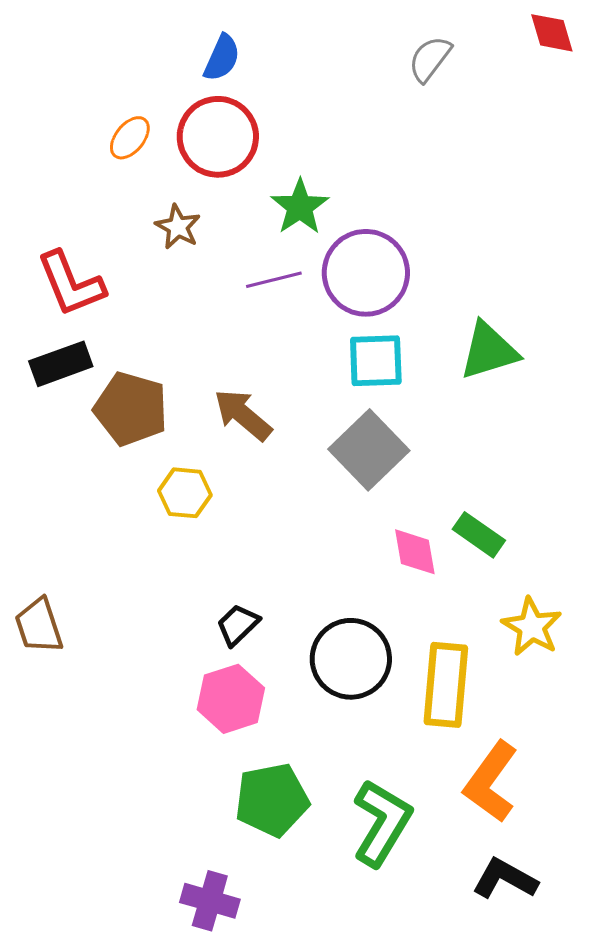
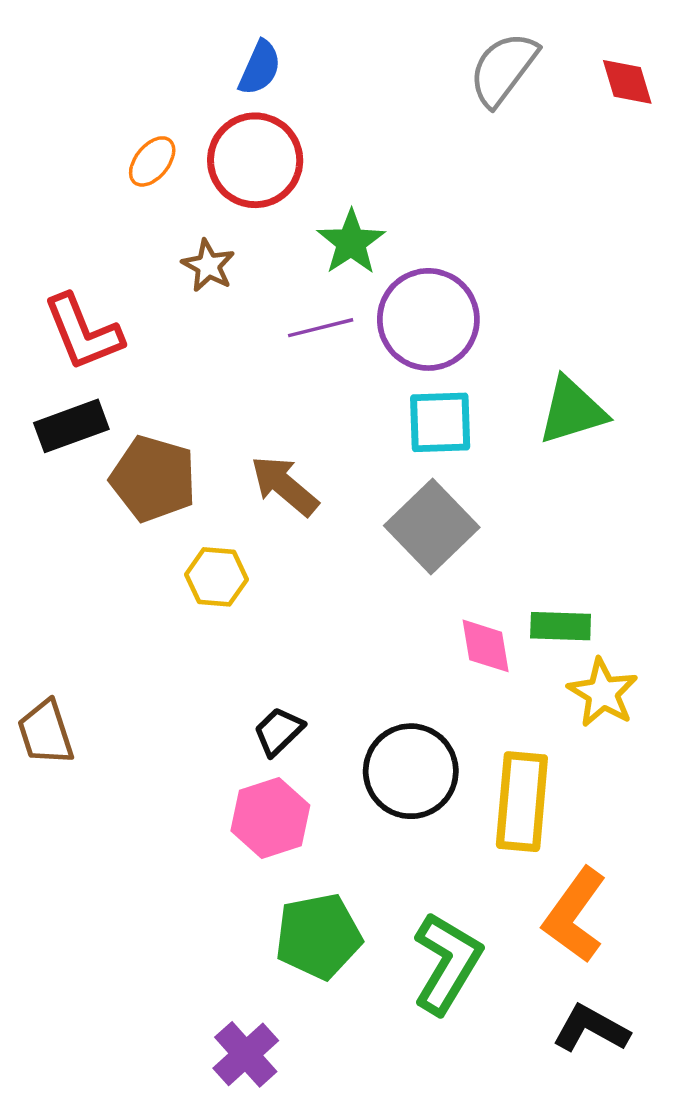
red diamond: (552, 33) -> (627, 82), moved
gray semicircle: (430, 59) -> (503, 69), size x1.4
green rectangle: (479, 535) -> (561, 626), turned -33
yellow star: (532, 627) -> (603, 693), moved
purple cross: (210, 901) -> (246, 1054), turned 32

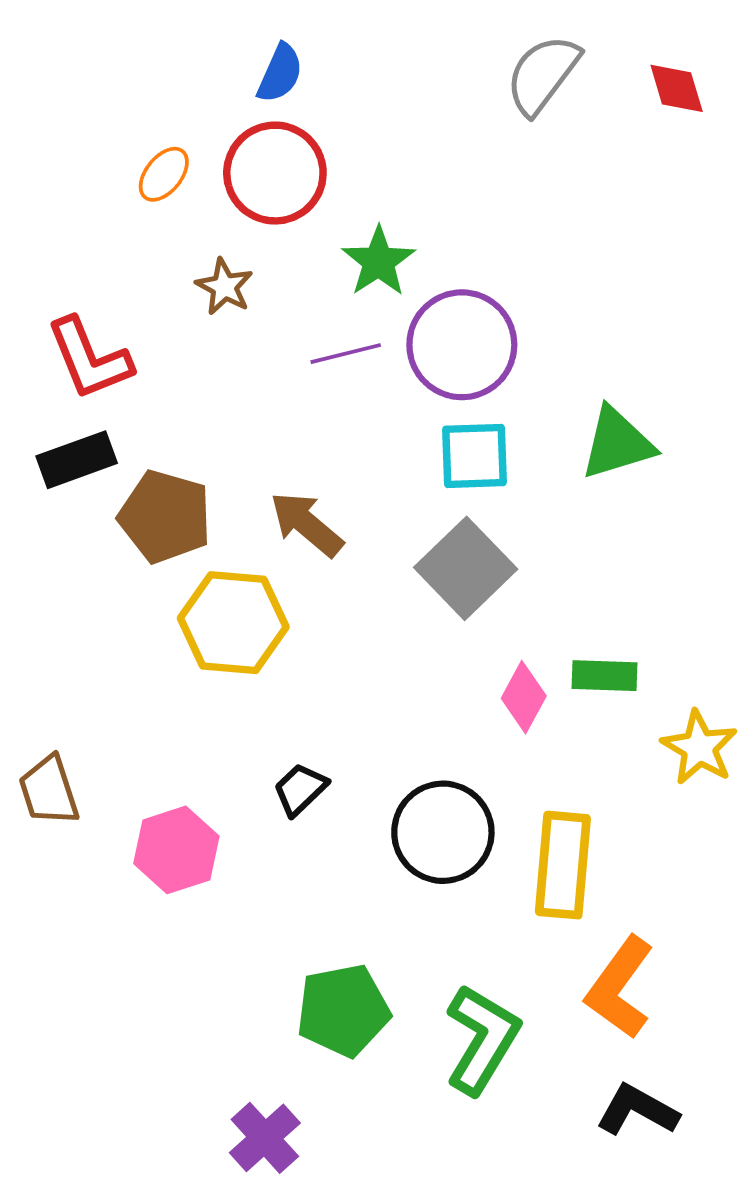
yellow hexagon: (217, 577) -> (233, 623), size x1.6
pink diamond: (486, 646) -> (524, 697), turned 38
yellow star: (603, 693) -> (699, 748), moved
pink hexagon: (270, 818) -> (176, 850), moved

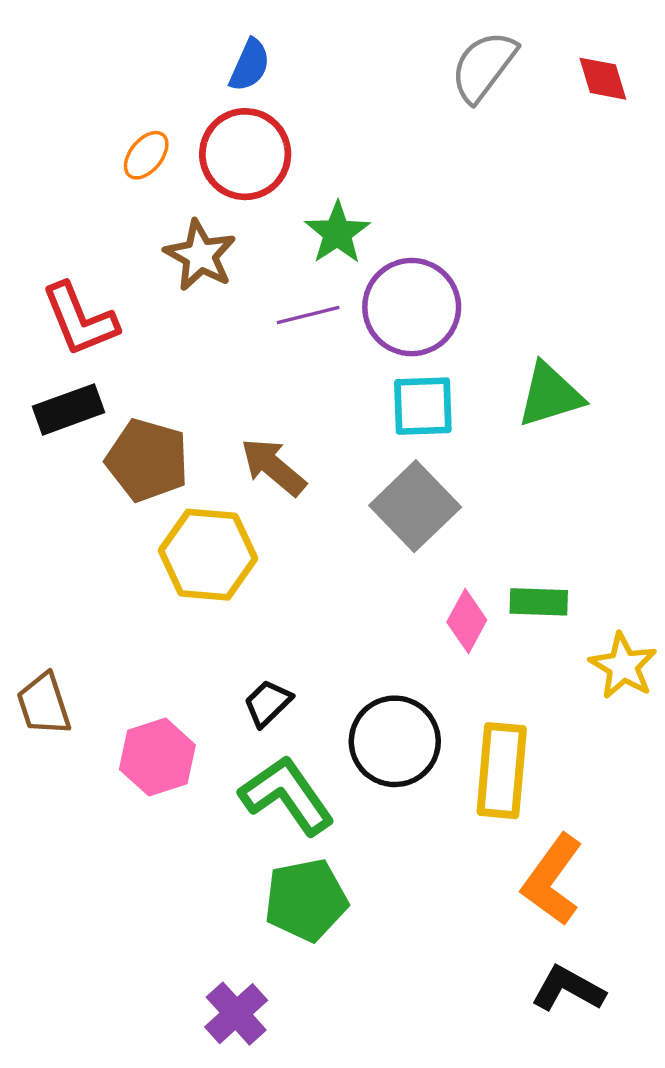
brown star: (224, 287) -> (200, 255), size x1.4
green L-shape: (482, 1039) -> (287, 795), moved, turned -66

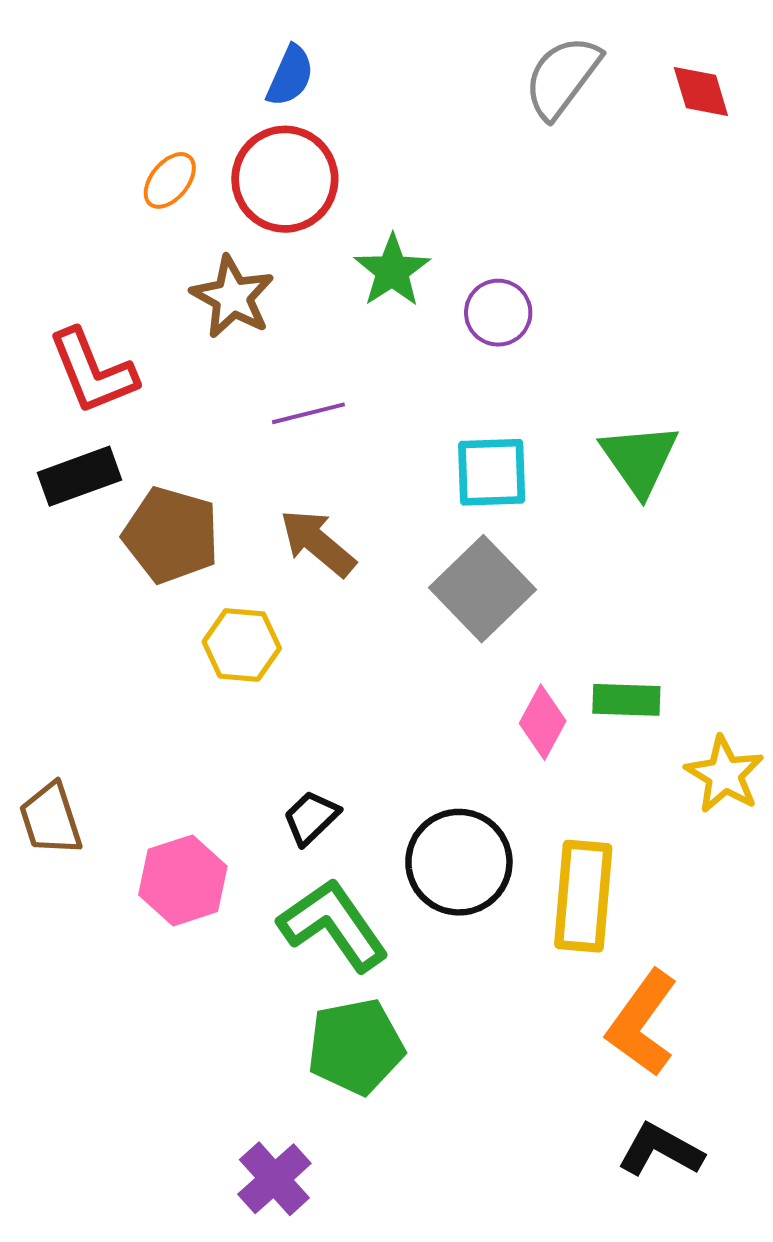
purple circle: (412, 307) -> (498, 313), moved, size x0.6
purple line: (308, 315) -> (308, 413), moved
green triangle: (550, 395) -> (639, 459), turned -48
yellow hexagon: (208, 555) -> (242, 645), size x0.7

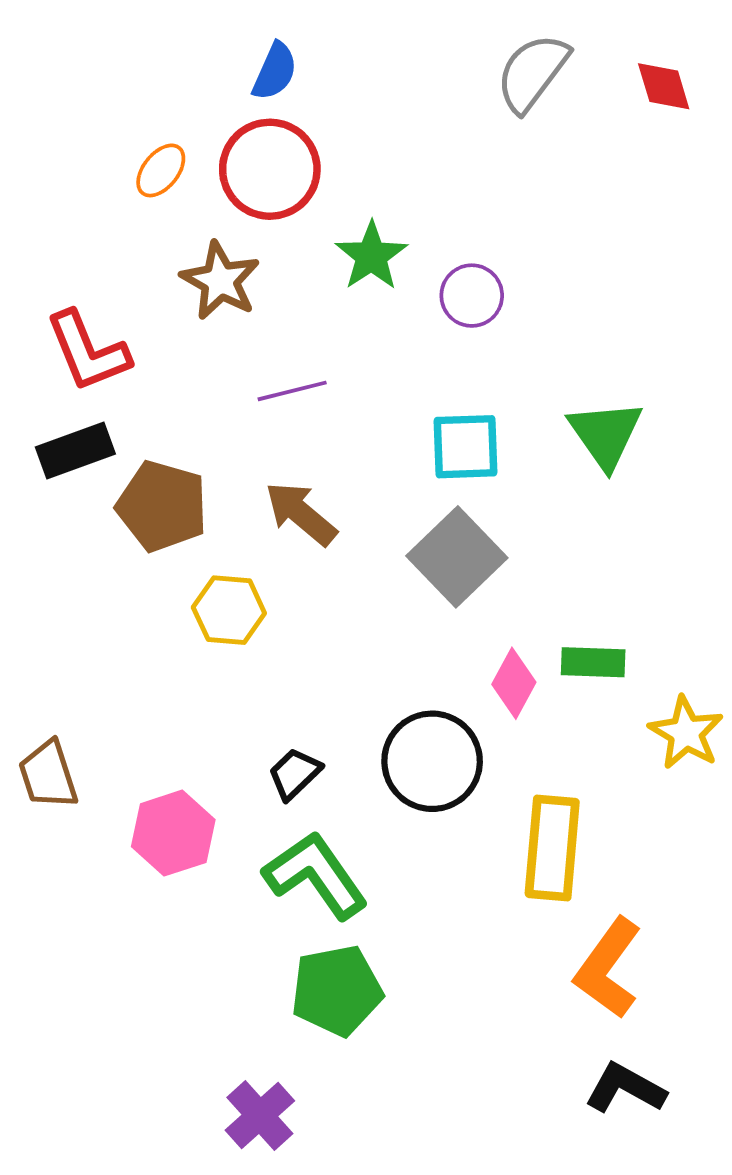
black circle: (459, 862) -> (432, 761), moved

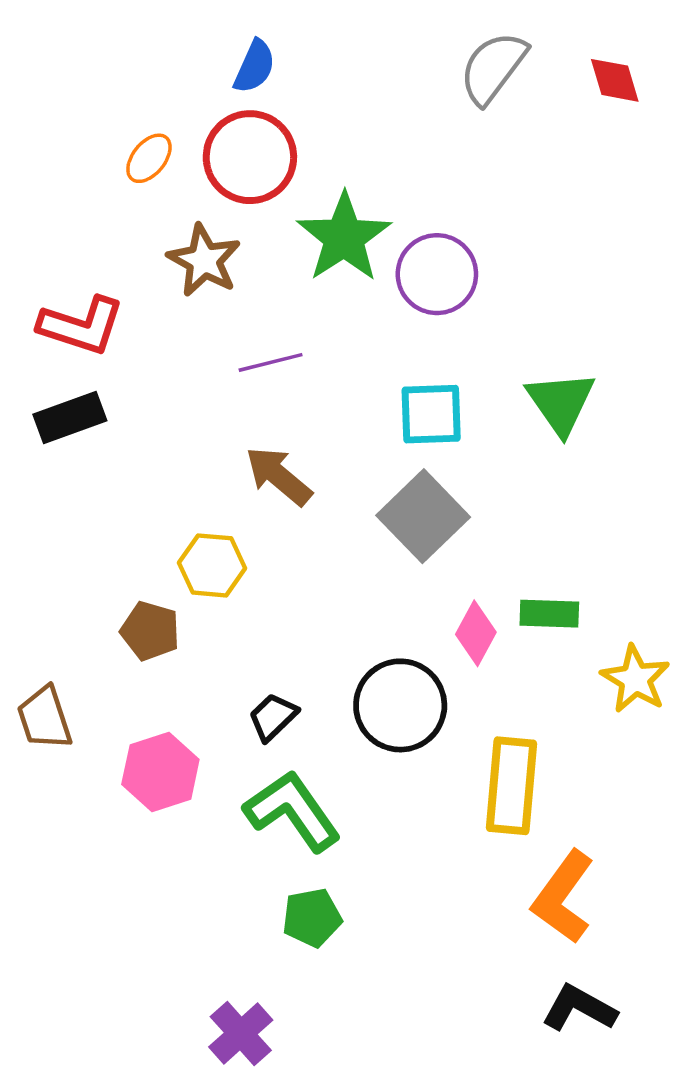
green star: (371, 256) -> (344, 237), size x1.4
purple circle: (472, 296) -> (437, 274), size x1.4
red L-shape: (88, 351) -> (81, 326), turned -50
brown pentagon: (162, 506) -> (150, 631), moved, size x0.7
green pentagon: (337, 990) -> (312, 918), size x0.7

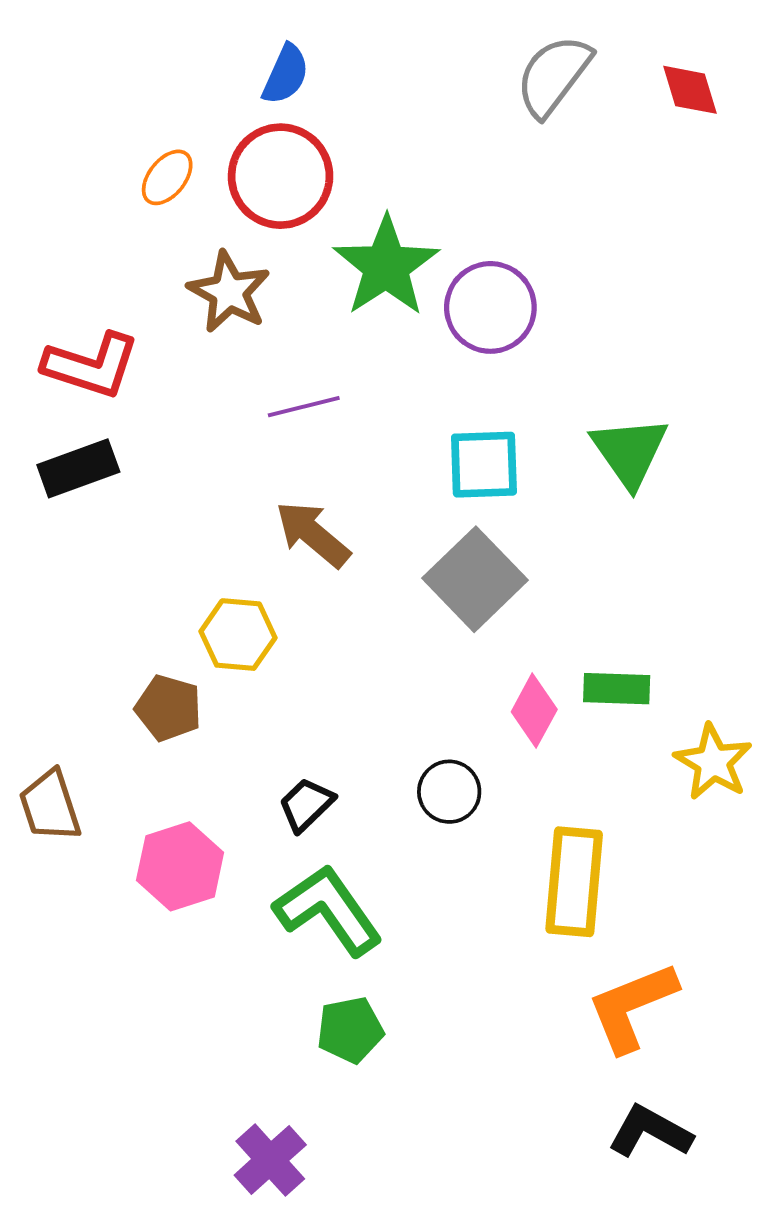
black circle: (400, 705) -> (449, 792), size x0.6
orange L-shape: (563, 897) -> (632, 1007), turned 32

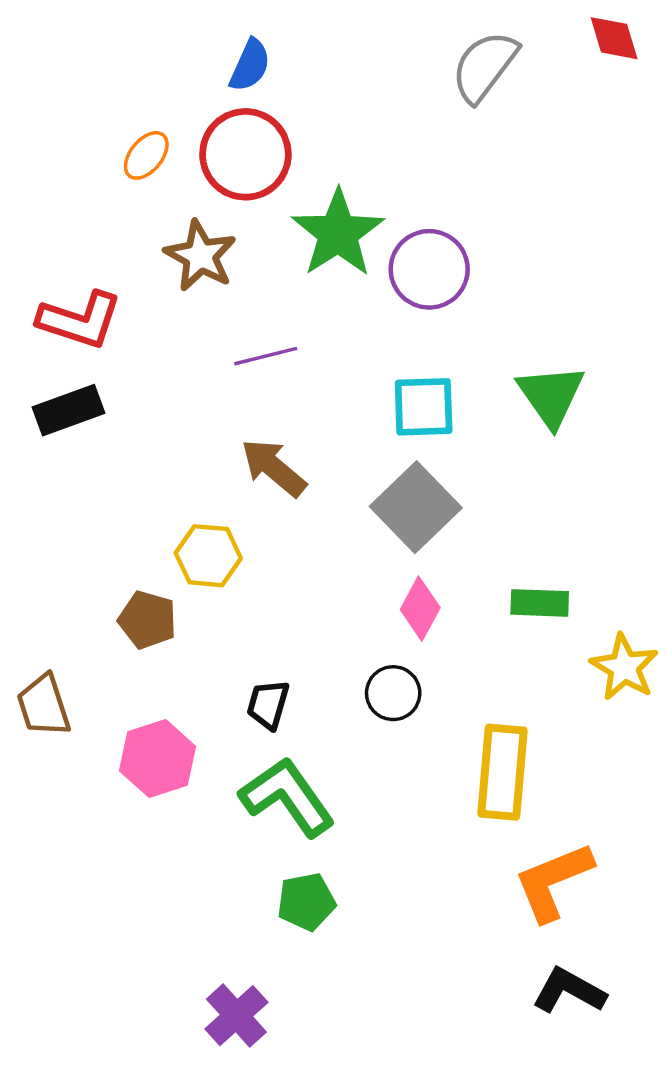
red diamond: (690, 90) -> (614, 38), moved
pink diamond: (534, 711) -> (420, 609), moved
black trapezoid: (306, 805) -> (268, 704), turned -30

